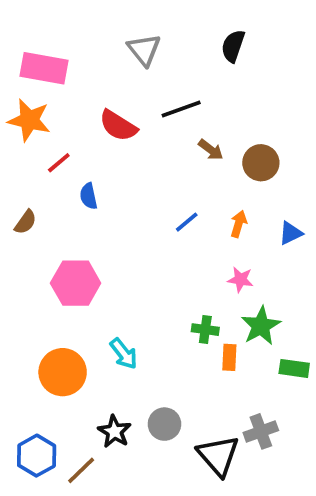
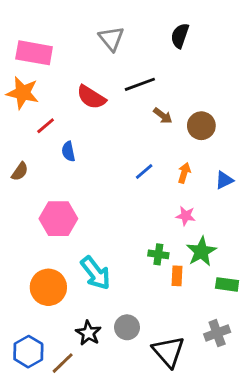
cyan arrow: (124, 354) -> (96, 273), size x1.4
gray cross: (261, 431) -> (217, 333), moved

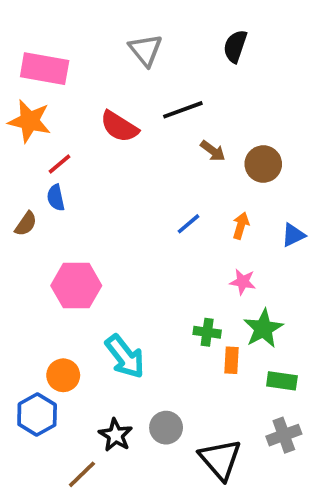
blue semicircle: (68, 151) -> (56, 198), moved
green rectangle: (227, 284) -> (282, 381), moved
orange circle: (48, 287) -> (63, 375), size x0.7
blue hexagon: (28, 352) -> (37, 415), moved

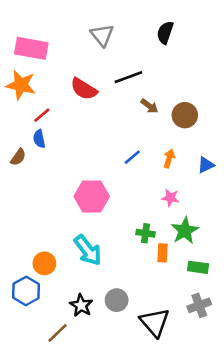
pink hexagon: (76, 286) -> (92, 196), moved

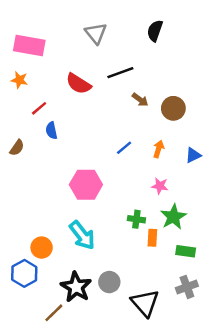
orange star: (21, 85) -> (19, 80), size x0.6
blue semicircle: (39, 139) -> (51, 131), moved
black star: (81, 305) -> (76, 287), size x1.4

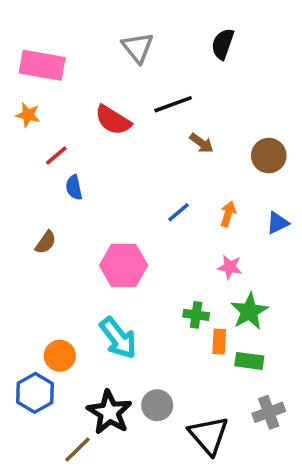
brown circle: (173, 108) -> (269, 156), moved
brown semicircle: (17, 148) -> (46, 242), moved
green rectangle: (186, 251) -> (249, 361), moved

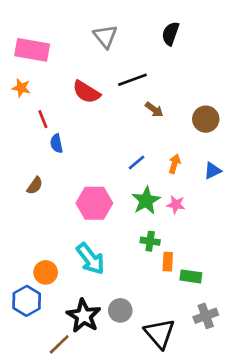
red line: (56, 156) -> (43, 119), turned -72
green star: (249, 311) -> (146, 200), moved

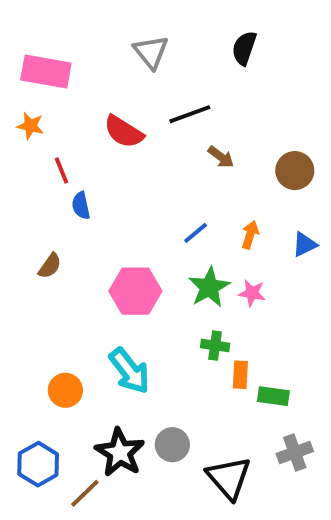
blue hexagon: (27, 301) -> (38, 464), moved

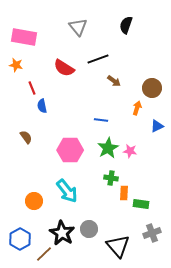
blue line: (196, 233) -> (101, 120), turned 48
orange arrow: (250, 235) -> (137, 108), moved
brown semicircle: (50, 266) -> (26, 137), turned -72

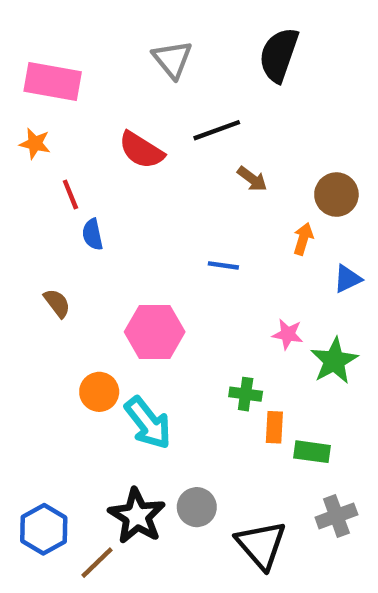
black semicircle: (126, 25) -> (279, 55), size x1.4
green star: (108, 148) -> (334, 361), moved
orange circle: (34, 201) -> (99, 392), moved

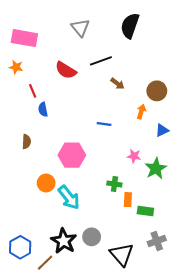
brown semicircle: (57, 303) -> (26, 142), turned 40

